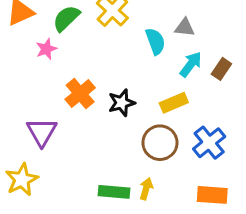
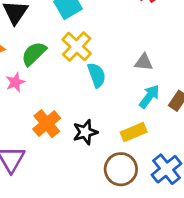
cyan semicircle: (155, 41) -> (97, 75), moved

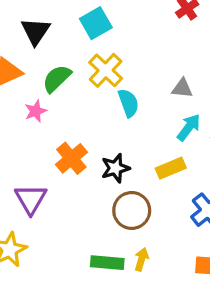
brown circle: (121, 169) -> (132, 210), moved

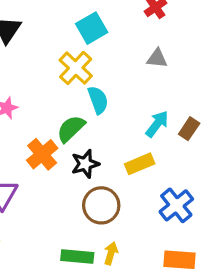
cyan square: (96, 23) -> (92, 28), moved
green semicircle: (57, 79) -> (71, 129), moved
gray triangle: (182, 88) -> (157, 58), moved

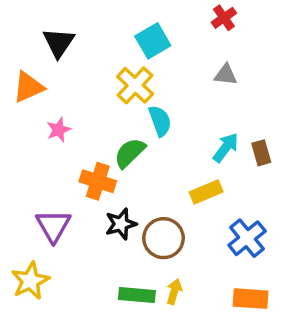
brown rectangle: (189, 129) -> (261, 153), turned -50
orange cross: (42, 154) -> (98, 181), turned -32
black star: (85, 164) -> (121, 224), moved

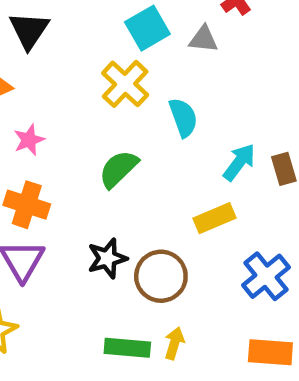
gray triangle: (226, 75) -> (203, 39), moved
cyan semicircle: (160, 121) -> (183, 117), moved
orange cross: (98, 181) -> (27, 205), moved

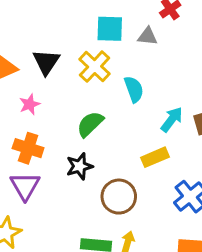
cyan square: (147, 28) -> (110, 29), turned 32
black triangle: (29, 30) -> (46, 62), moved
black star: (107, 258) -> (79, 166), moved

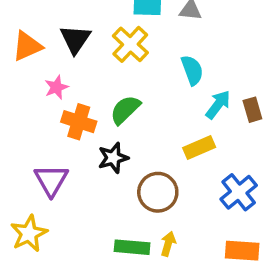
cyan semicircle: (134, 89) -> (192, 70), moved
orange cross: (28, 148) -> (79, 122), moved

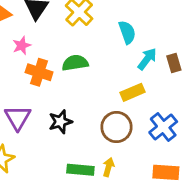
green semicircle: (125, 110) -> (75, 63), turned 35
black star: (113, 158) -> (60, 122), moved
brown circle: (158, 192) -> (116, 127), moved

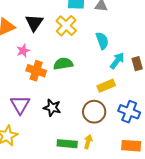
black star: (60, 122) -> (52, 108), turned 30
blue cross: (163, 127) -> (129, 112), turned -30

